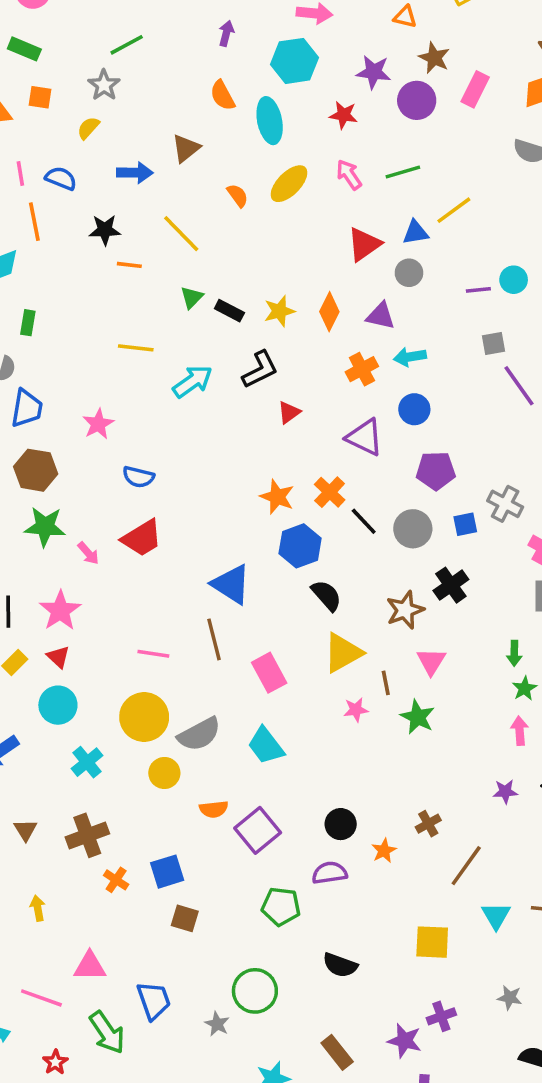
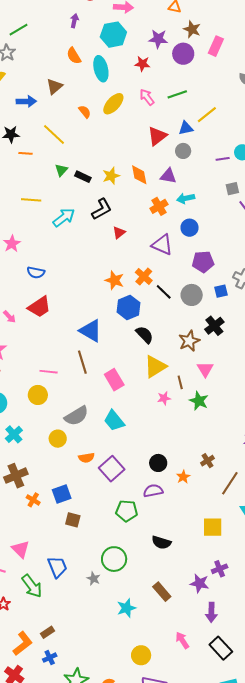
orange diamond: (329, 312) -> (139, 175), turned -35
yellow circle: (144, 717) -> (38, 395), moved, size x0.7
pink triangle: (90, 966) -> (21, 549), turned 48

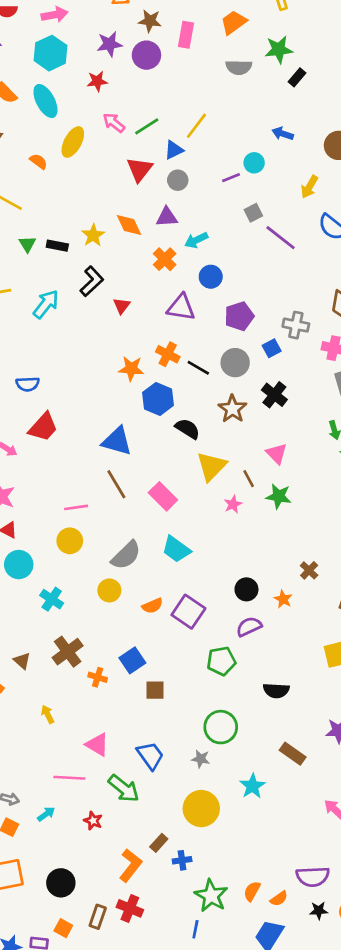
green line: (177, 94) -> (147, 126), moved
brown star: (189, 341) -> (232, 409), moved
yellow circle: (141, 655) -> (201, 809), moved, size x1.4
blue cross: (50, 658) -> (182, 860), moved, turned 32

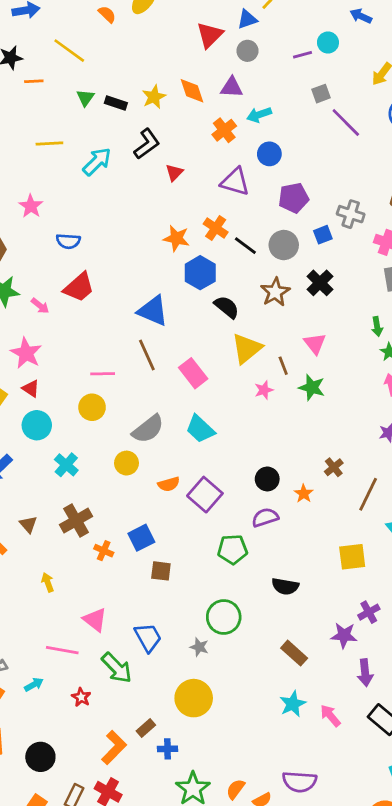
cyan star: (253, 786) -> (293, 704), moved

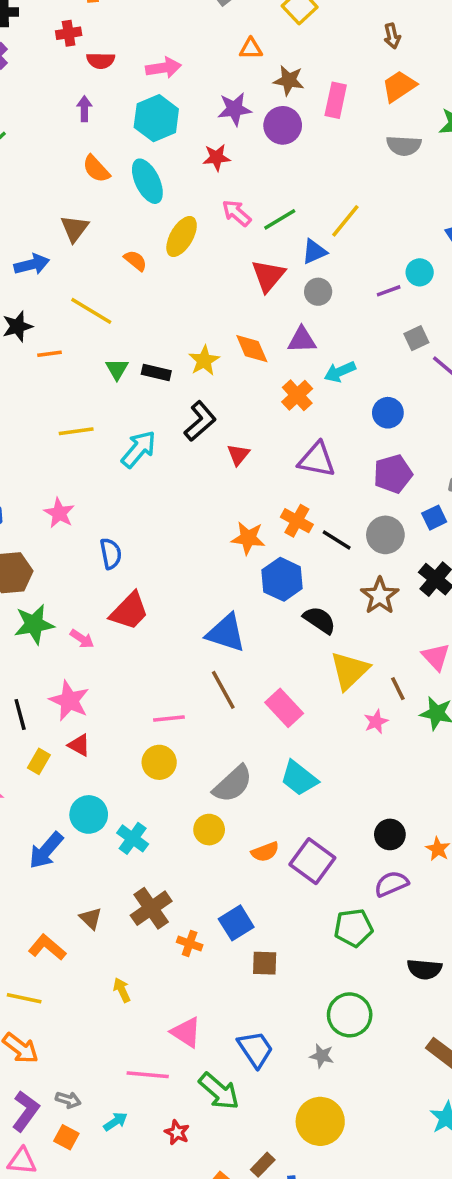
blue circle: (269, 154) -> (388, 413), moved
blue semicircle: (68, 241) -> (111, 554), turned -100
cyan circle: (37, 425) -> (89, 814), moved

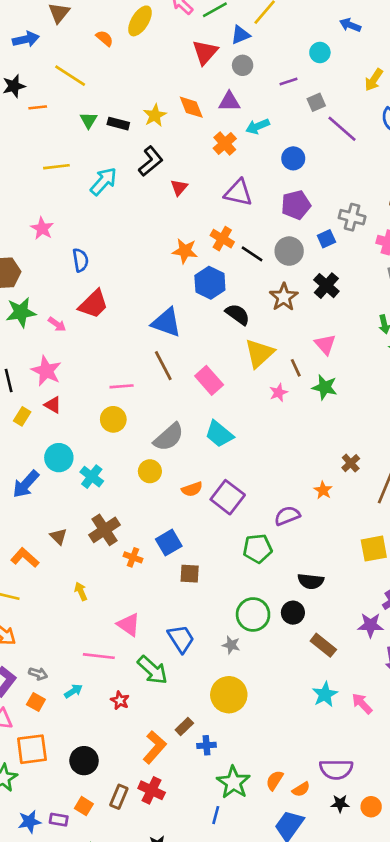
purple line: (389, 291) -> (288, 81), moved
black circle: (390, 834) -> (293, 613), moved

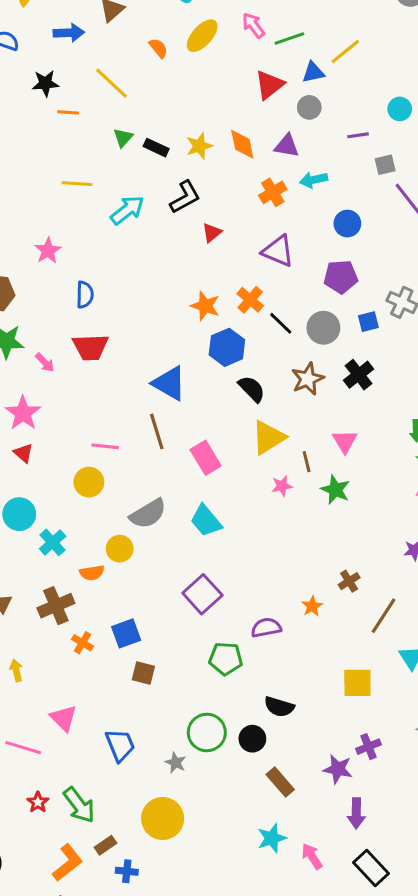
red trapezoid: (93, 304) -> (90, 347), turned 32
orange semicircle: (192, 489) -> (92, 573), moved
green arrow: (153, 670) -> (79, 805), moved

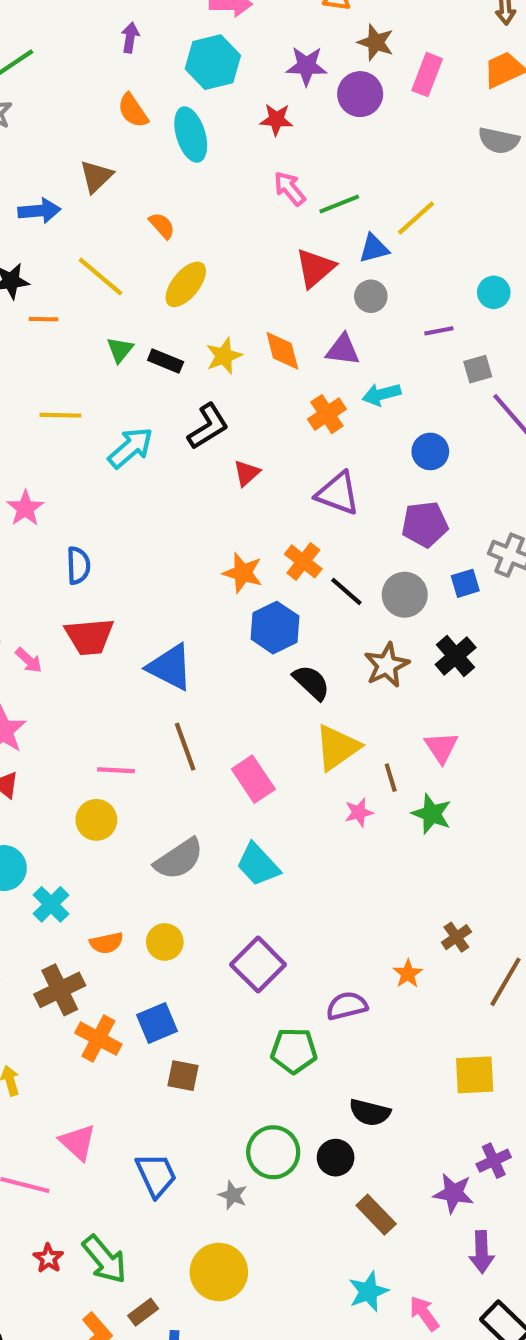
yellow ellipse: (202, 36) -> (186, 284), moved
blue triangle: (169, 383) -> (170, 667), moved
yellow circle: (120, 549) -> (165, 942), moved
orange cross: (83, 643) -> (98, 1039), size x1.5

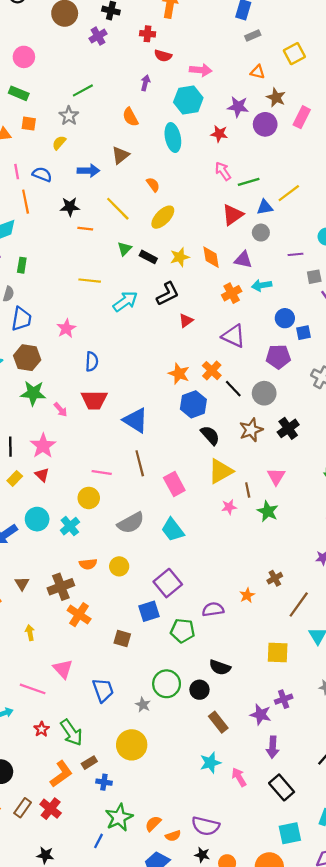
orange semicircle: (133, 111) -> (130, 117), moved
blue square: (465, 583) -> (303, 333), moved
cyan cross: (51, 904) -> (70, 526), moved
blue square: (157, 1023) -> (149, 611), moved

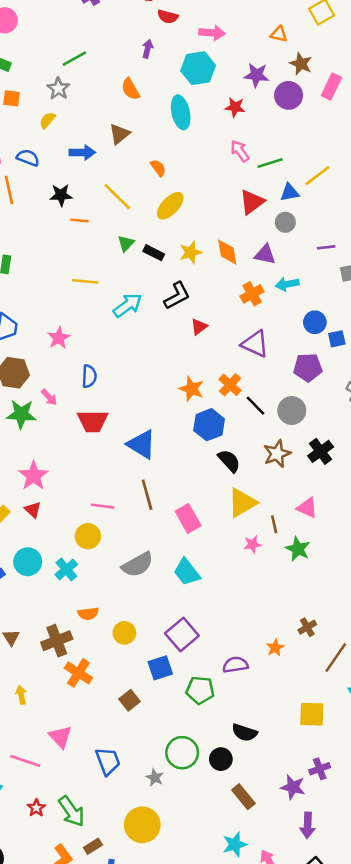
pink arrow: (61, 410) -> (49, 397), moved
pink triangle: (276, 476) -> (307, 508), turned -36
yellow circle: (119, 566) -> (124, 633), moved
brown square: (122, 638) -> (130, 700), turned 36

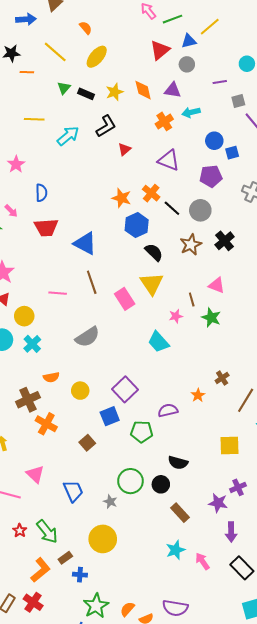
yellow triangle: (242, 503) -> (152, 284), moved, turned -30
yellow circle: (88, 536) -> (24, 316), moved
cyan trapezoid: (187, 572) -> (158, 342), moved

